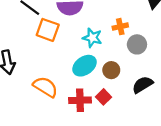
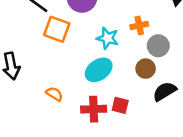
brown circle: (111, 70) -> (146, 69), moved
orange semicircle: (45, 87) -> (54, 94), size x0.6
red square: (103, 97) -> (120, 105), turned -32

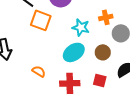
brown circle: (146, 69) -> (103, 52), moved
red square: (120, 105) -> (100, 80), moved

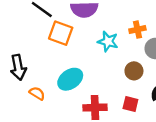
cyan ellipse: (74, 52) -> (70, 79), moved
orange semicircle: (39, 71) -> (37, 93), moved

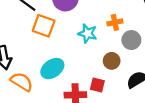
orange semicircle: (37, 93) -> (22, 82), size x1.5
red square: (130, 104) -> (97, 85), moved

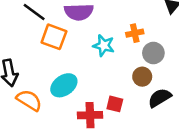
brown circle: (112, 61) -> (142, 77), moved

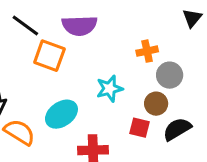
cyan star: (104, 46) -> (110, 89), moved, turned -30
red square: (115, 104) -> (140, 128), moved

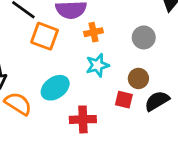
orange cross: (147, 51) -> (93, 32), moved
gray circle: (170, 75) -> (144, 37), moved

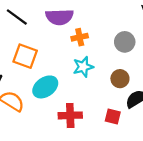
orange square: (45, 36) -> (25, 56), moved
red square: (124, 100) -> (113, 117), moved

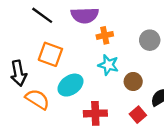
cyan star: (83, 67) -> (108, 65), turned 30
brown circle: (120, 79) -> (133, 81), moved
red square: (113, 117) -> (138, 115), turned 35

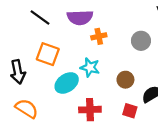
cyan star: (108, 65) -> (90, 67), moved
orange semicircle: (37, 99) -> (27, 109), moved
red square: (138, 115) -> (130, 111), turned -32

